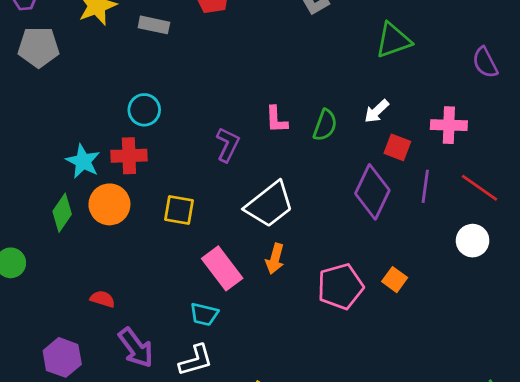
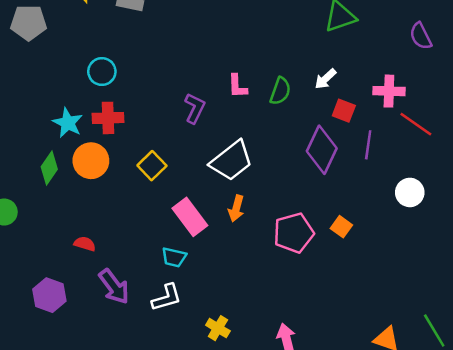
cyan circle: (144, 110) -> (102, 72), moved
red line: (479, 188) -> (416, 124), moved
yellow square: (179, 210) -> (152, 166), turned 36

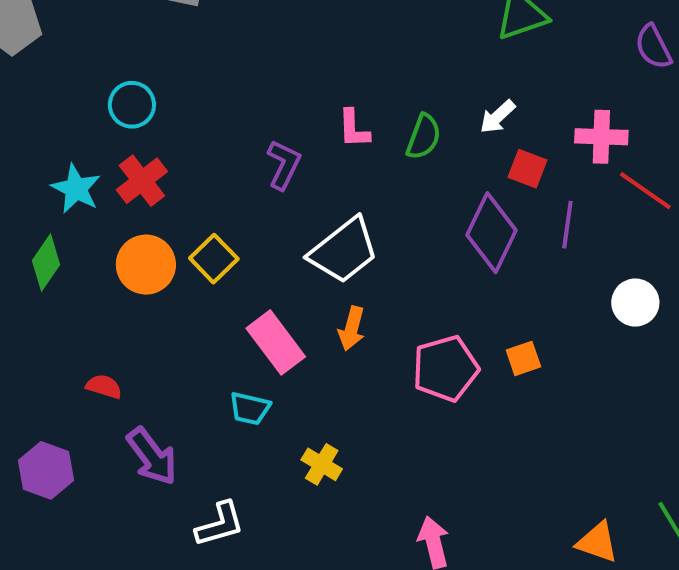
red cross: (108, 118) -> (142, 181), turned -36
orange circle: (91, 161) -> (146, 265), moved
orange square: (341, 227) -> (523, 358), turned 35
white L-shape: (167, 298) -> (220, 524), moved
yellow cross: (218, 328) -> (322, 464), moved

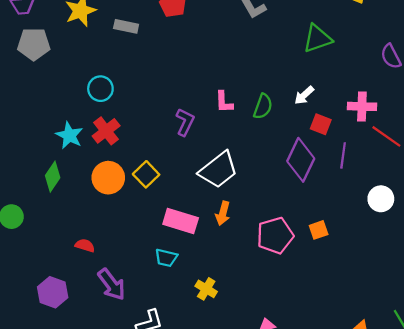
pink rectangle: (276, 342) -> (181, 221), turned -36

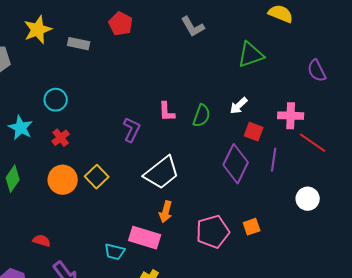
red cross: (106, 131) -> (61, 138), size x0.7
cyan star: (69, 135) -> (21, 128), moved
pink rectangle: (181, 221) -> (145, 238), moved

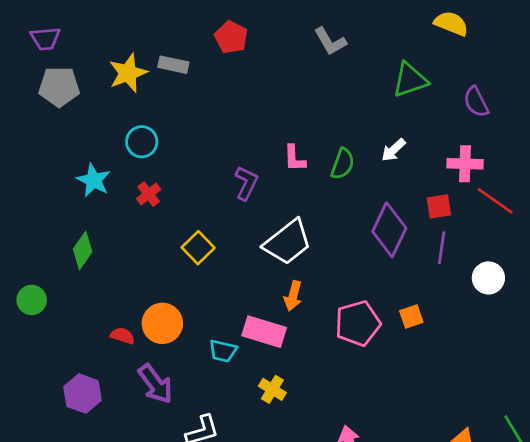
yellow star: (38, 30) -> (128, 73), moved
purple semicircle: (317, 71) -> (476, 102), moved
red square: (254, 132) -> (439, 206), moved, turned -30
purple line: (274, 160) -> (442, 248), moved
orange circle: (63, 180) -> (162, 323), moved

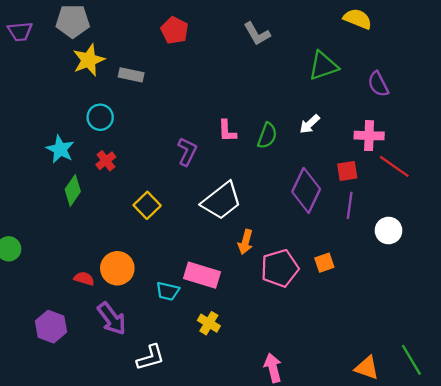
gray rectangle: (173, 65) -> (131, 75), moved
gray pentagon: (59, 87) -> (73, 21), moved
green diamond: (83, 250) -> (73, 190), moved
orange arrow: (293, 296) -> (245, 242), moved

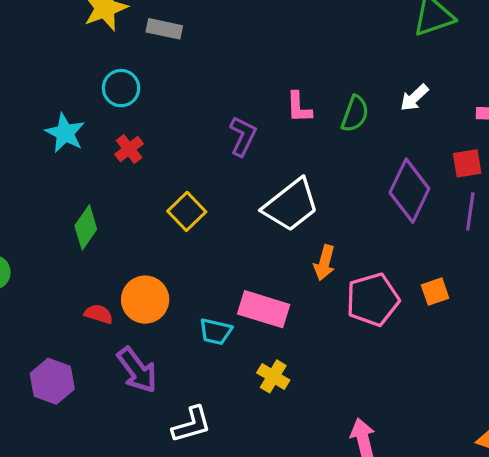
green diamond: (73, 190) -> (86, 227), moved

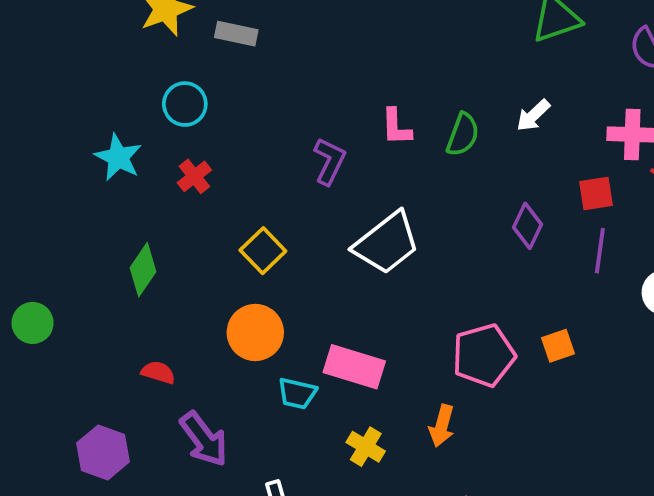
purple diamond: (409, 191) -> (528, 226), size x0.6
orange arrow: (325, 263) -> (442, 426), moved
orange circle: (145, 300) -> (255, 332), moved

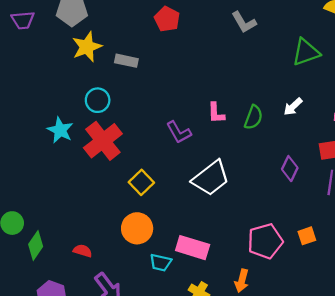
purple L-shape: (330, 161) -> (179, 132), turned 125
red cross: (194, 176) -> (103, 141), size x2.0
green diamond: (143, 270) -> (36, 245), moved

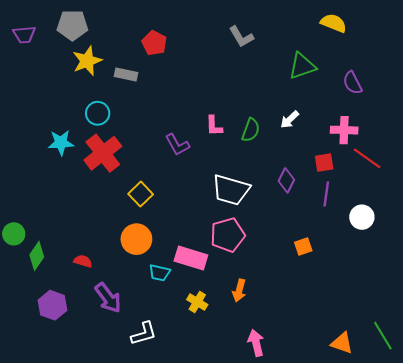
red pentagon: (167, 19) -> (154, 43), moved
cyan star: (60, 130) -> (61, 143), turned -30
white trapezoid: (211, 178) -> (231, 190), moved, turned 54
pink pentagon: (265, 241) -> (228, 235), moved

